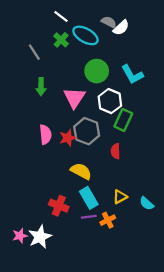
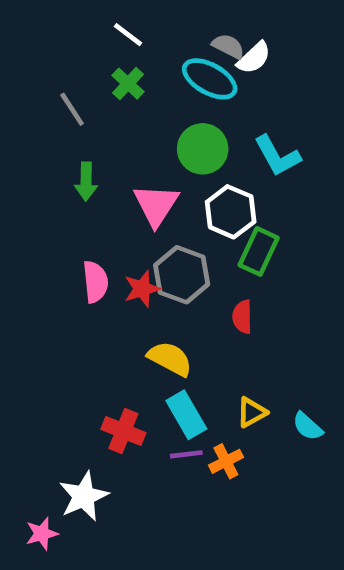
cyan ellipse: (85, 35) -> (210, 79), moved
pink star: (20, 236) -> (42, 534), moved

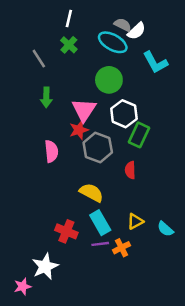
white line: (128, 35) -> (69, 19), turned 66
cyan L-shape: (277, 156) -> (155, 62), moved
red star: (142, 289) -> (79, 130), moved

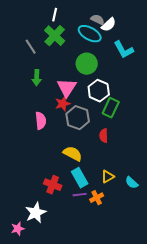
green cross: (69, 45) -> (55, 36), size x1.5

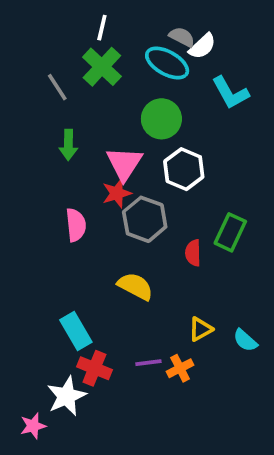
green rectangle: (111, 108) -> (230, 232), moved
cyan rectangle: (80, 178) -> (76, 331), moved
red cross: (53, 185) -> (94, 368), moved

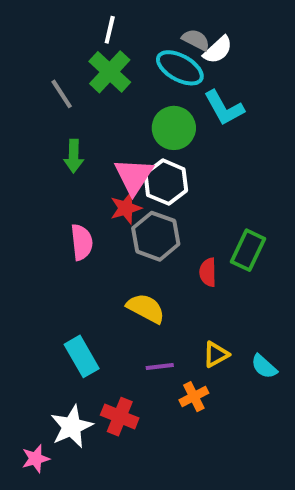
cyan L-shape: (230, 93) -> (224, 108), moved
white hexagon: (184, 169) -> (166, 182), moved
purple line: (148, 363) -> (160, 366), moved
red cross: (94, 368) -> (120, 417), moved

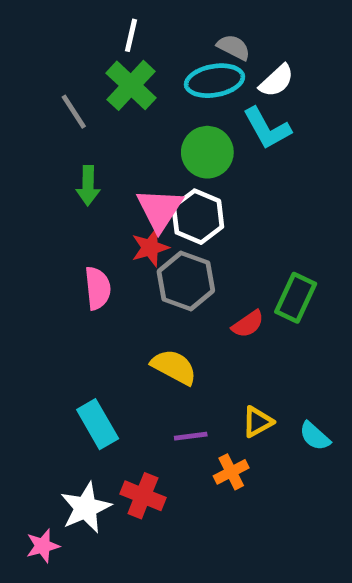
white semicircle: (218, 50) -> (277, 81), moved
cyan ellipse: (180, 68) -> (215, 81), turned -39
red semicircle: (208, 272) -> (248, 324), turned -124

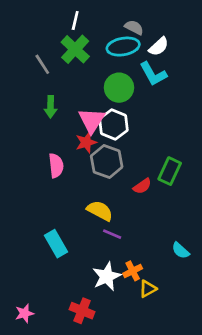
yellow triangle: (257, 422) -> (148, 289), moved
purple line: (191, 436) -> (112, 234), moved, turned 30
red cross: (143, 496) -> (82, 311), moved
white star: (86, 508) -> (107, 276), moved

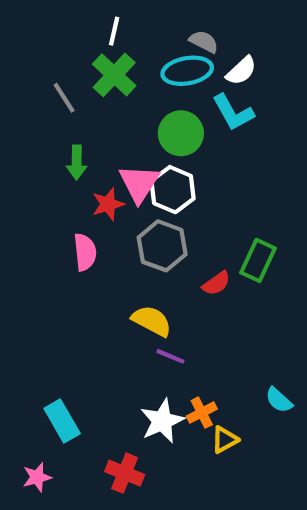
red star: (86, 142) -> (108, 204), moved
cyan rectangle: (56, 244) -> (62, 421), moved
cyan semicircle: (181, 250) -> (279, 400), moved

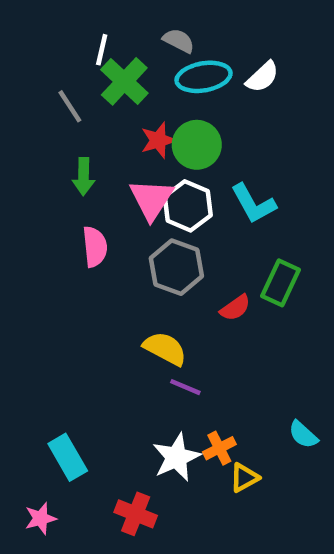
white line: (114, 31) -> (102, 50), moved
gray semicircle: (204, 42) -> (179, 41), moved
cyan L-shape: (233, 112) -> (253, 204), moved
red star: (108, 204) -> (158, 140), moved
pink semicircle: (85, 252) -> (95, 247), moved

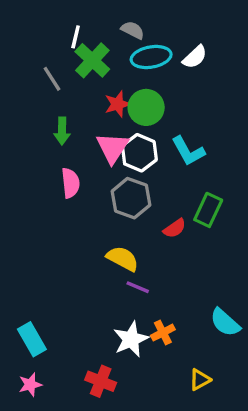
cyan semicircle: (303, 435) -> (225, 322), size x1.4
cyan rectangle: (68, 457) -> (32, 339), moved
yellow triangle: (244, 478) -> (200, 380), moved

